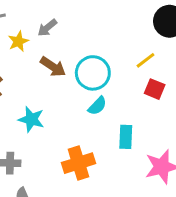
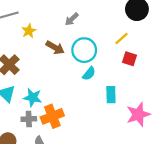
gray arrow: (47, 28) -> (72, 19), moved
cyan star: (31, 119) -> (33, 97), moved
orange cross: (78, 163) -> (52, 116), moved

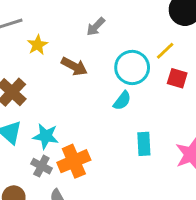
cyan circle: (84, 50) -> (132, 67), moved
cyan rectangle: (111, 95) -> (144, 144), moved
gray cross: (29, 119) -> (41, 166), turned 32

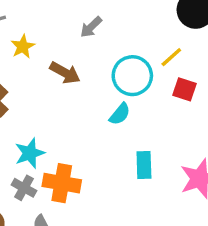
cyan star: (46, 136) -> (30, 153), turned -30
orange cross: (74, 161) -> (62, 183), turned 32

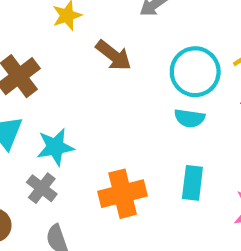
cyan semicircle: (120, 114) -> (190, 118), moved, turned 50
orange cross: (62, 183) -> (123, 194), moved, turned -33

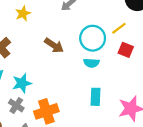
brown arrow: (114, 55) -> (54, 45), moved
orange cross: (123, 194) -> (46, 111), moved

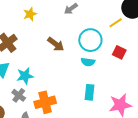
yellow line: (119, 28) -> (116, 23), moved

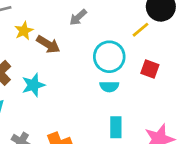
brown arrow: (56, 44) -> (48, 44), moved
cyan star: (25, 76) -> (33, 85), moved

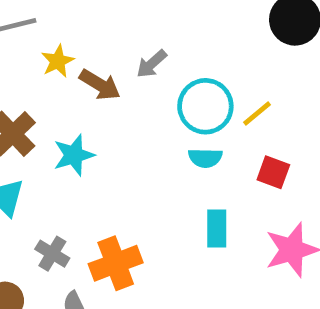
gray arrow: (78, 17) -> (152, 64), moved
yellow line: (140, 30) -> (257, 113), moved
red square: (150, 69) -> (273, 172), moved

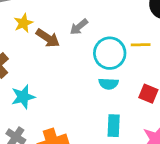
yellow line: (257, 113) -> (141, 45), moved, turned 36
cyan star: (74, 155) -> (23, 97), moved

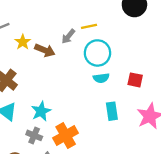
yellow line: (141, 45) -> (89, 26), moved
cyan star: (23, 97) -> (41, 111), moved

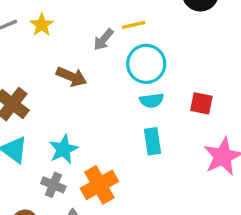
yellow star: (23, 42) -> (42, 25), moved
brown arrow: (45, 50) -> (71, 77), moved
cyan rectangle: (112, 111) -> (153, 141), moved

